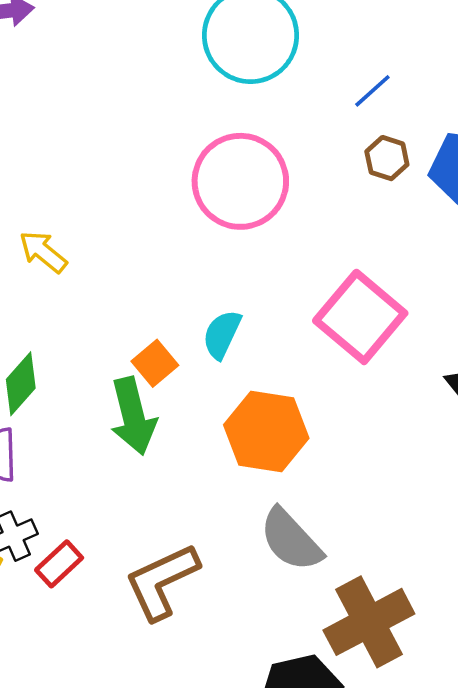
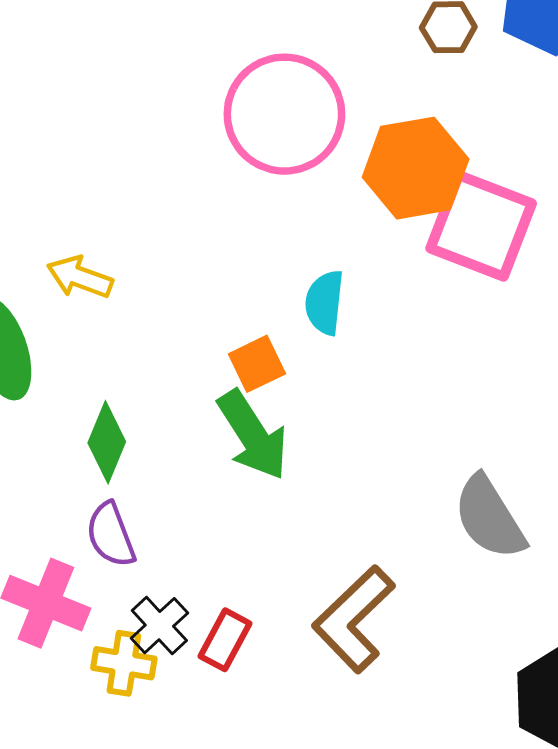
orange square: (155, 363) -> (257, 364), turned 33
orange hexagon: (266, 431) -> (416, 168), moved
gray semicircle: (291, 540) -> (489, 517), turned 30

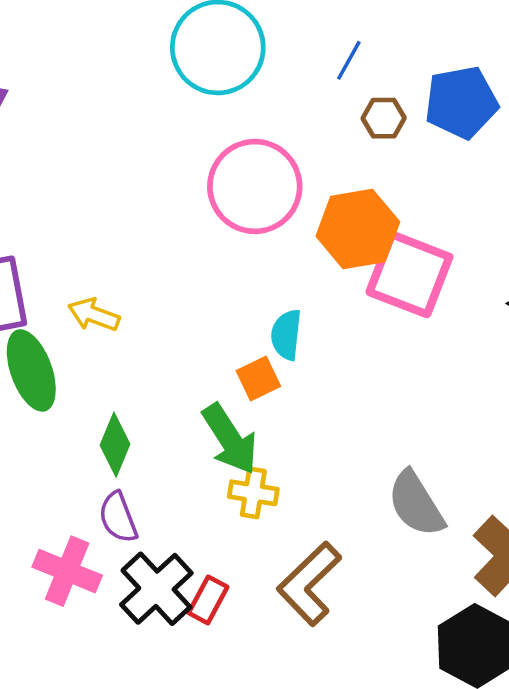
orange square: (257, 364) -> (258, 379), moved
black cross: (159, 626) -> (156, 589), size x1.6
yellow cross: (124, 663) -> (253, 493), moved

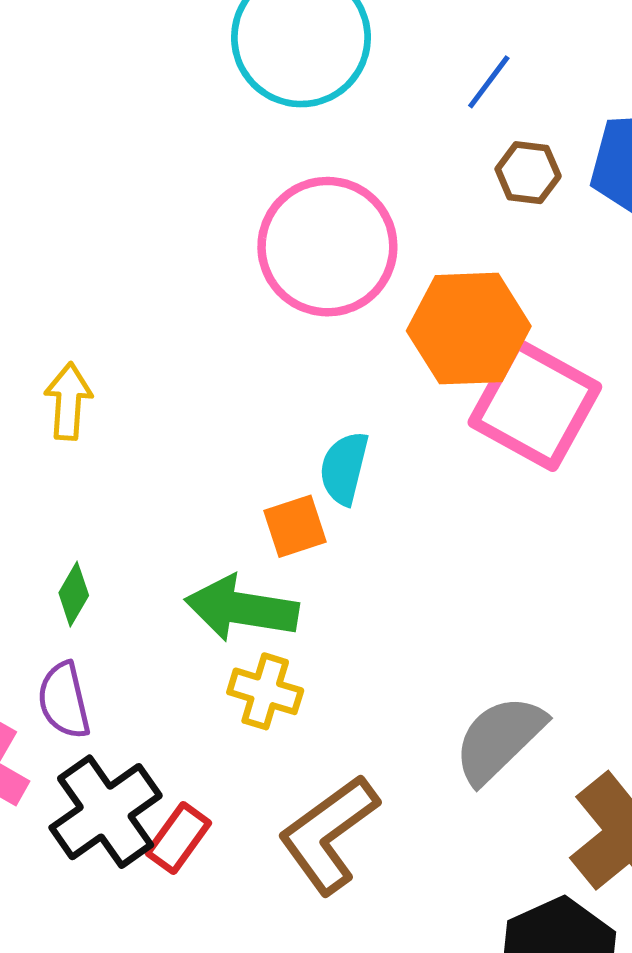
yellow arrow: (94, 315) -> (68, 401), turned 66
green arrow: (230, 439) -> (242, 608), turned 124
green diamond: (115, 445) -> (74, 594), size x0.7
gray semicircle: (416, 504) -> (499, 739), turned 70

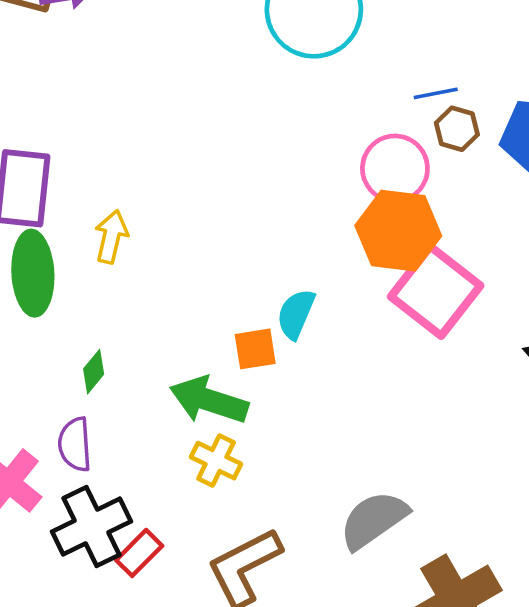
blue line: (489, 82) -> (436, 93), moved, turned 33
pink circle: (327, 247) -> (395, 168), moved, size x0.7

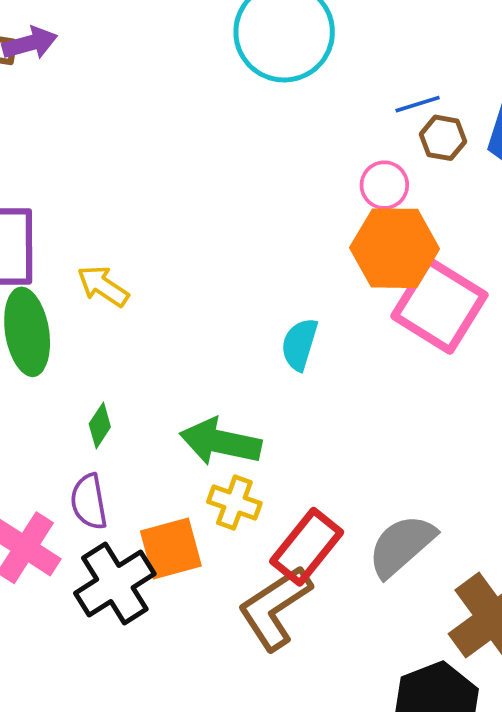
pink circle: (395, 168) -> (384, 185), size x0.7
yellow arrow: (111, 237) -> (103, 286), turned -63
orange square: (255, 349) -> (171, 548), moved, size x1.4
red rectangle: (139, 553) -> (307, 547), moved, size x1.5

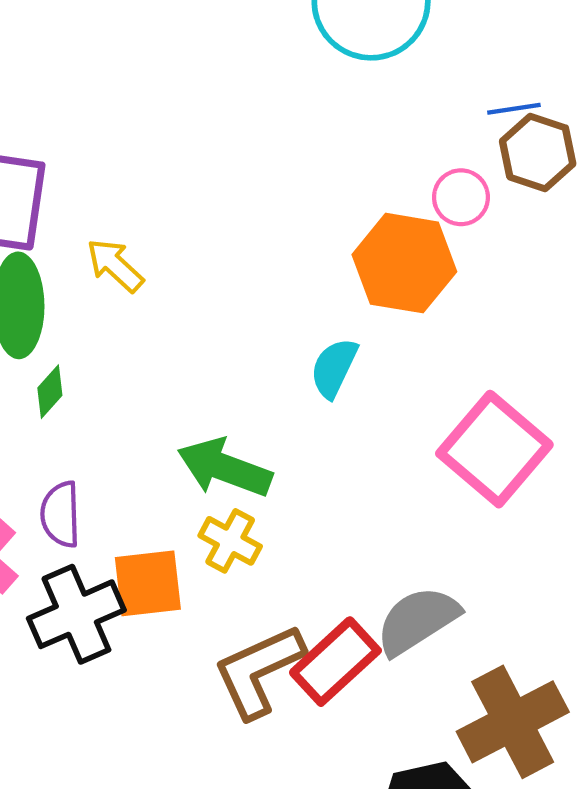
brown hexagon: (443, 138) -> (538, 152), size x1.4
orange hexagon: (395, 248) -> (404, 263), moved
pink square: (439, 306) -> (494, 449), moved
green diamond: (100, 425) -> (50, 392), moved
red rectangle: (307, 547) -> (335, 662), moved

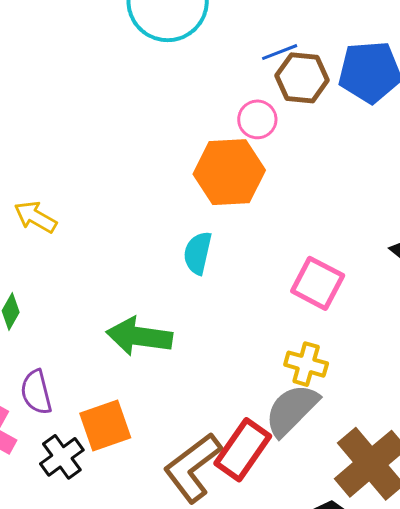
pink square: (494, 449) -> (318, 283), size x0.7
yellow cross: (230, 541) -> (306, 364), moved
black cross: (76, 614) -> (62, 457), size x0.7

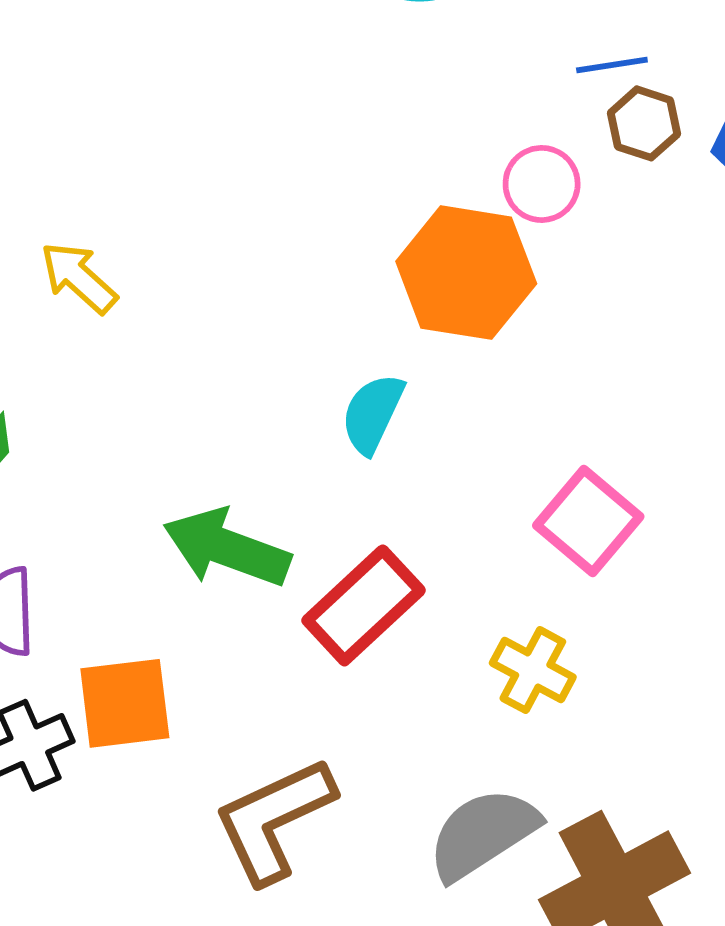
brown hexagon: (302, 78) -> (644, 123), size x0.7
gray semicircle: (292, 410) -> (483, 834), moved
red rectangle: (243, 450) -> (364, 605), moved

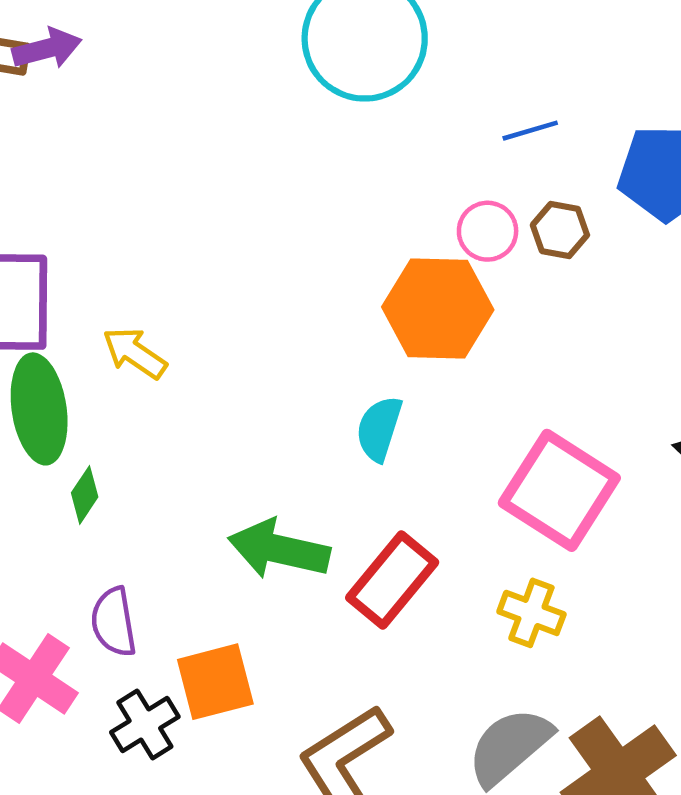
brown hexagon: (644, 123) -> (560, 230), moved
pink square: (588, 521) -> (559, 490), size x1.4

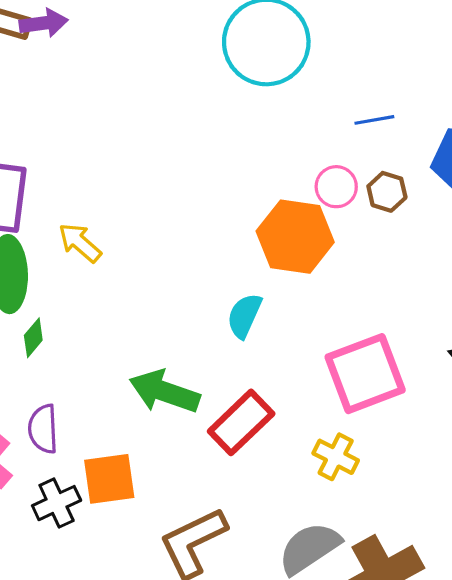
pink square: (559, 490) -> (365, 374), turned 30

